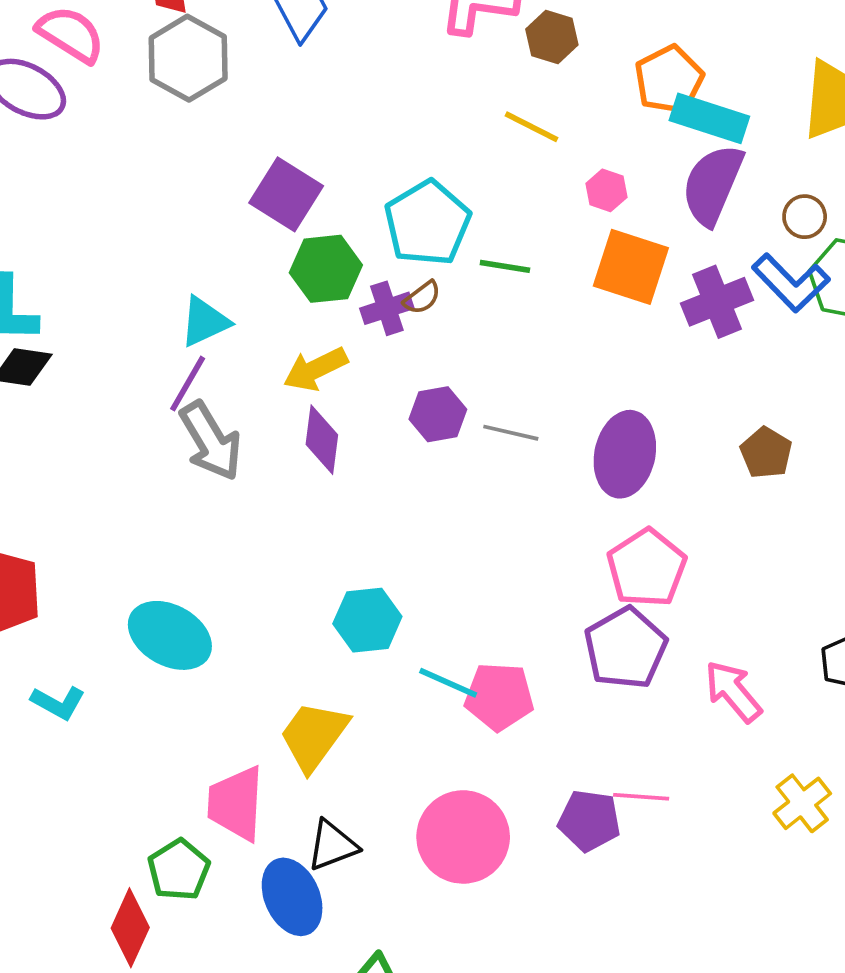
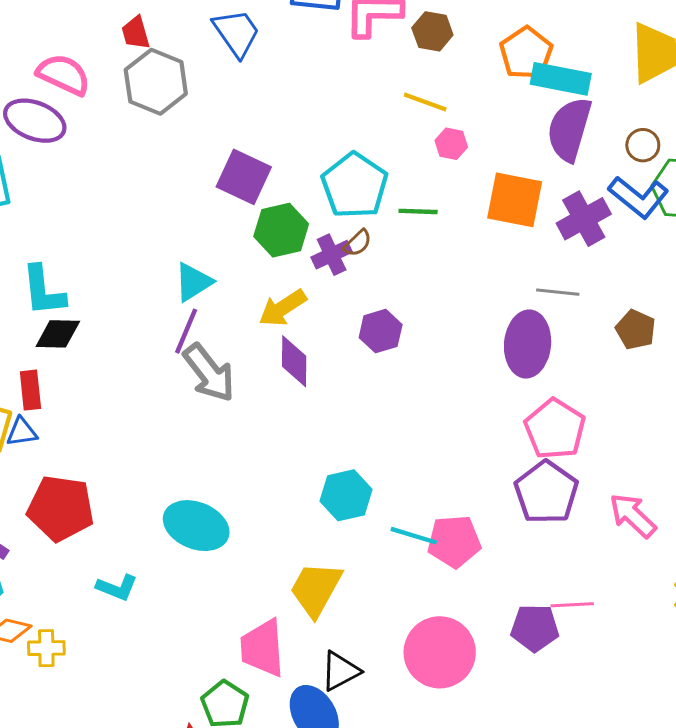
pink hexagon: (606, 190) -> (451, 144), moved
gray line: (511, 433) -> (558, 292), moved

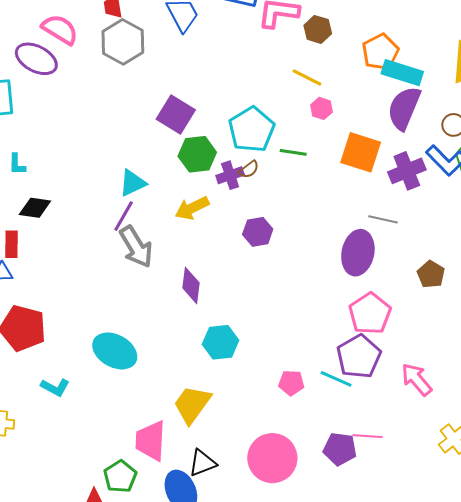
cyan L-shape: (43, 291) -> (17, 164), moved, size x0.6
brown pentagon: (636, 330) -> (431, 274), moved
purple diamond: (294, 361) -> (191, 285), moved
cyan line: (414, 536) -> (336, 379), moved
pink pentagon: (454, 541) -> (291, 383), size x0.7

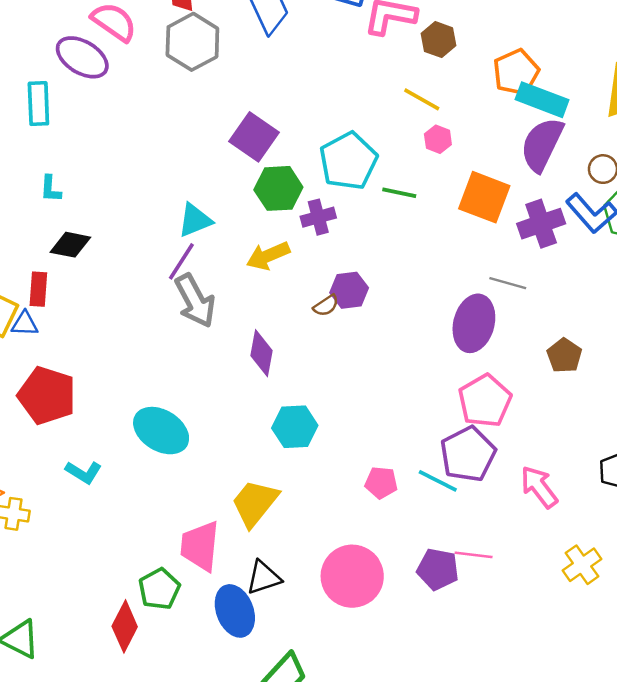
brown semicircle: (249, 169) -> (326, 305), moved

